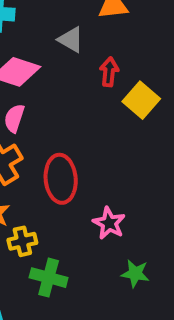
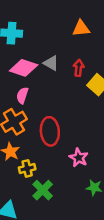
gray triangle: (71, 40) -> (51, 63), moved
green cross: (49, 278) -> (43, 190), turned 30

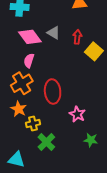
pink diamond: (24, 68) -> (30, 37), turned 35

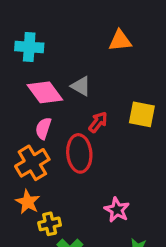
red arrow: (77, 37) -> (98, 122), moved, turned 32
yellow square: (94, 51) -> (142, 114), turned -30
red ellipse: (53, 92) -> (79, 153), moved

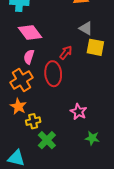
gray triangle: (81, 86) -> (86, 28), moved

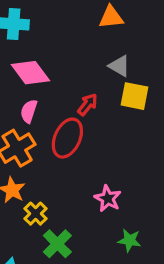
red ellipse: (53, 74) -> (67, 138), turned 30
yellow cross: (33, 121) -> (36, 214), turned -32

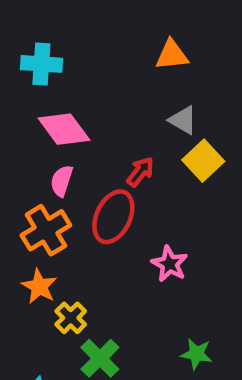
yellow square: (135, 96) -> (203, 161), turned 36
pink star: (108, 198) -> (170, 264), moved

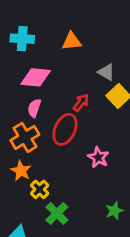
orange triangle: (172, 55) -> (72, 41), moved
pink diamond: (64, 129) -> (36, 77), turned -48
green star: (196, 354) -> (114, 211), turned -30

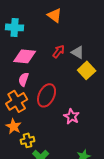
orange triangle: (72, 41) -> (55, 15), moved, turned 42
red arrow: (81, 103) -> (59, 51), moved
yellow cross: (40, 189) -> (28, 140), turned 32

